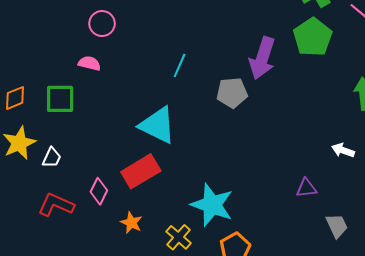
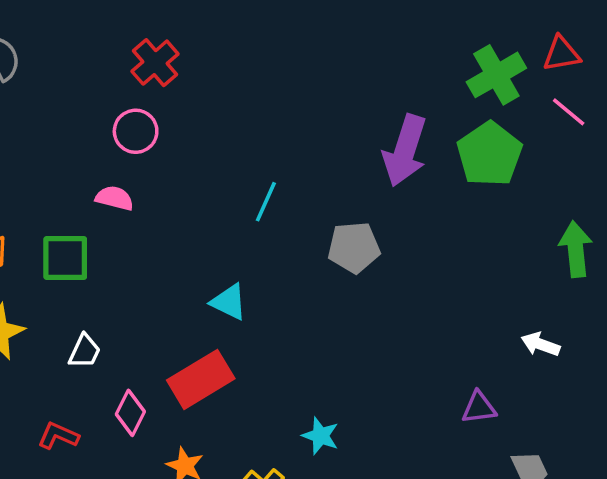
purple arrow: (262, 58) -> (405, 151), moved
cyan triangle: (158, 125) -> (229, 302), size x0.6
white trapezoid: (52, 158) -> (85, 351), moved
red L-shape: (56, 205) -> (58, 436), size x0.7
cyan star: (212, 205) -> (320, 436), size x0.5

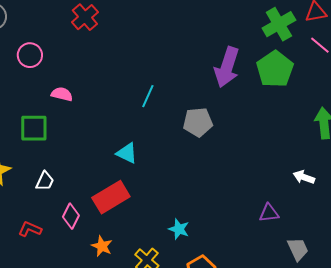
pink circle: (136, 131) -> (30, 55), moved

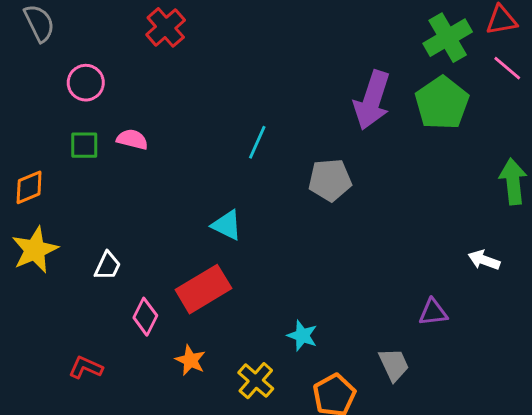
green square: (34, 128) -> (84, 145), moved, size x0.7
red L-shape: (30, 229) -> (86, 368), moved
gray trapezoid: (298, 249) -> (394, 365), moved

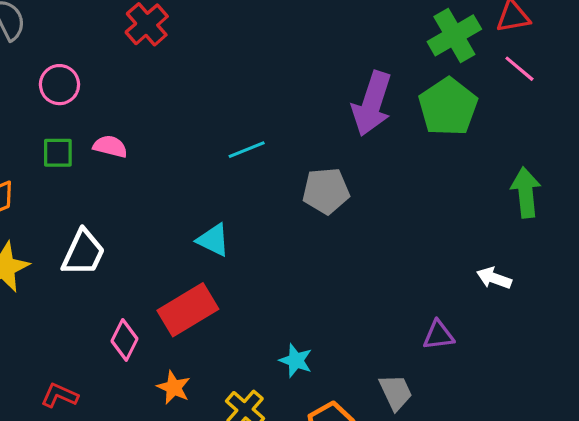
cyan line: (257, 142) -> (247, 150), turned 44
white trapezoid: (108, 266) -> (83, 253), moved, size x1.5

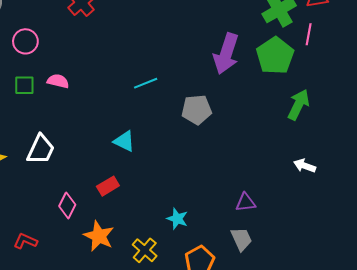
pink line: (519, 69) -> (309, 34), moved, turned 60
green arrow: (526, 192) -> (298, 105), moved, turned 32
red rectangle: (188, 310) -> (108, 186), size x0.6
purple triangle: (439, 335) -> (246, 202), moved
orange star: (174, 388) -> (99, 236), size x1.4

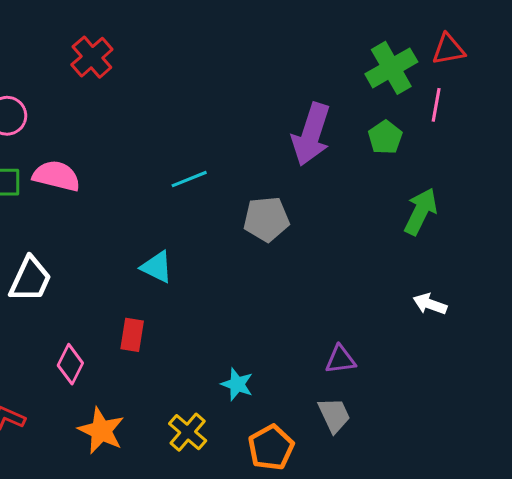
green pentagon: (275, 56) -> (385, 137), size x0.6
pink semicircle: (58, 81) -> (56, 176), size x1.4
red rectangle: (108, 186) -> (132, 335), turned -50
orange star: (99, 236) -> (101, 431), moved

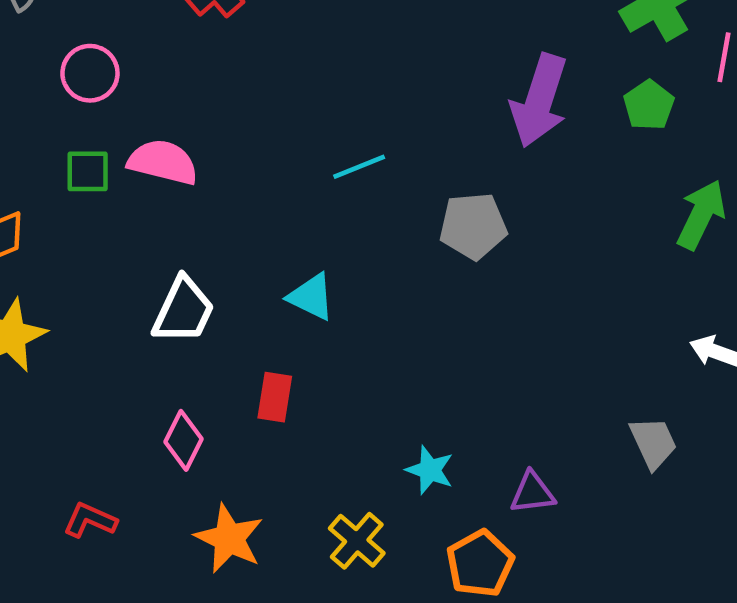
white trapezoid: (30, 279) -> (183, 310), moved
purple triangle: (340, 360) -> (532, 493), moved
gray trapezoid: (334, 415) -> (653, 443), moved

